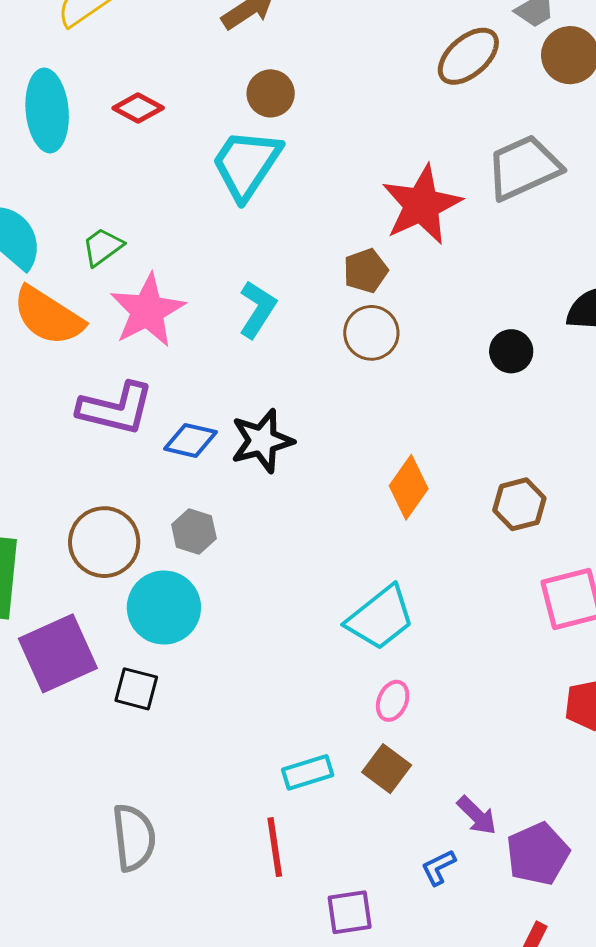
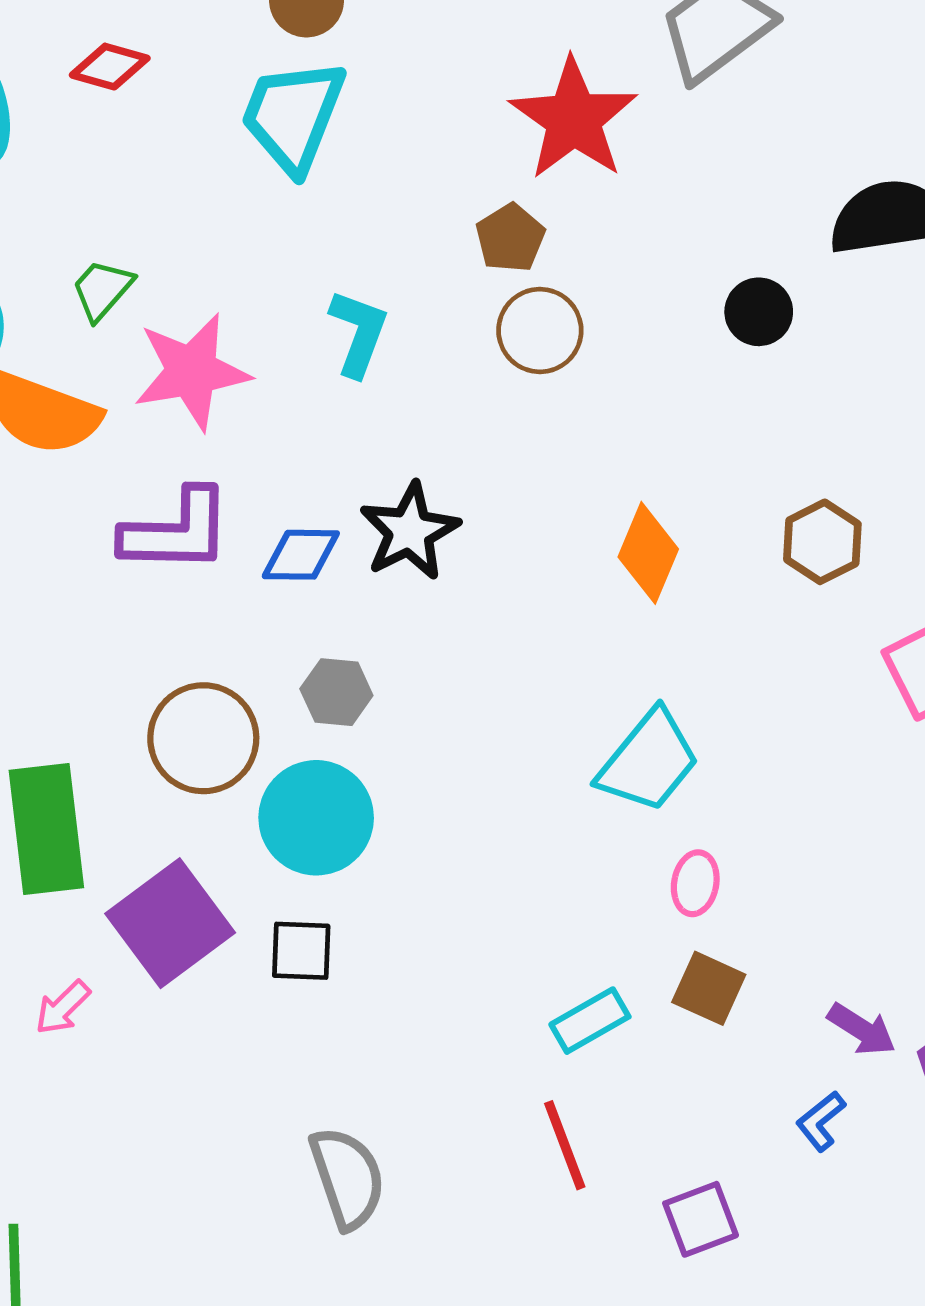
pink star: (147, 311) -> (192, 372), turned 30

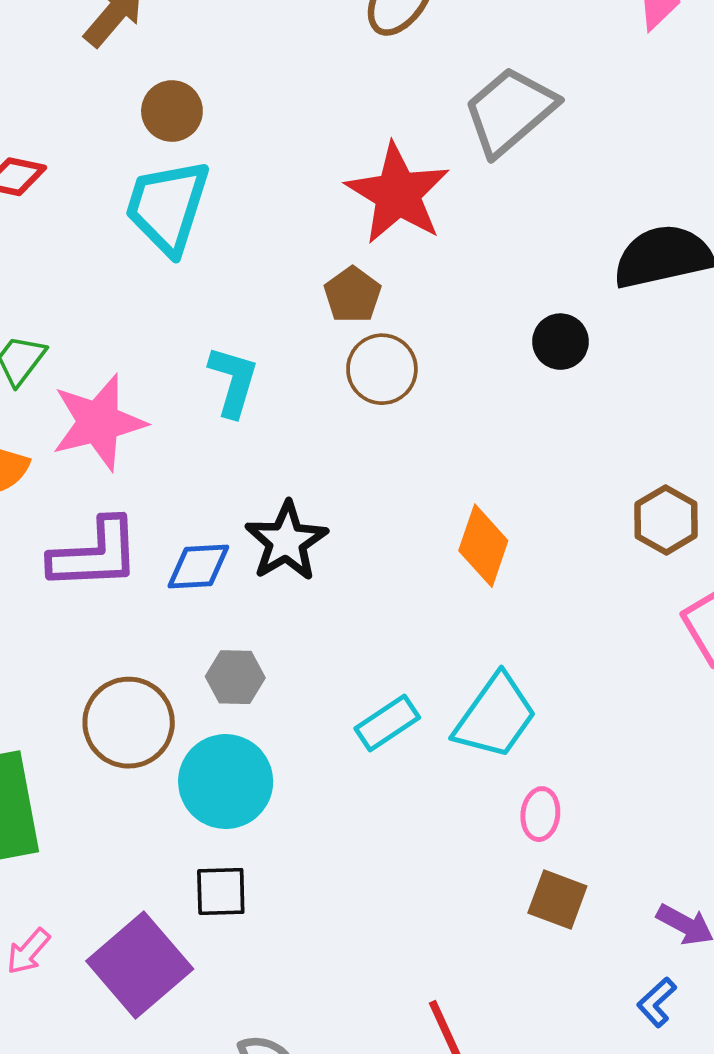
brown hexagon: (822, 542) -> (666, 520), moved
purple square: (170, 923) -> (140, 965), moved
cyan rectangle: (590, 1021) -> (387, 723), moved

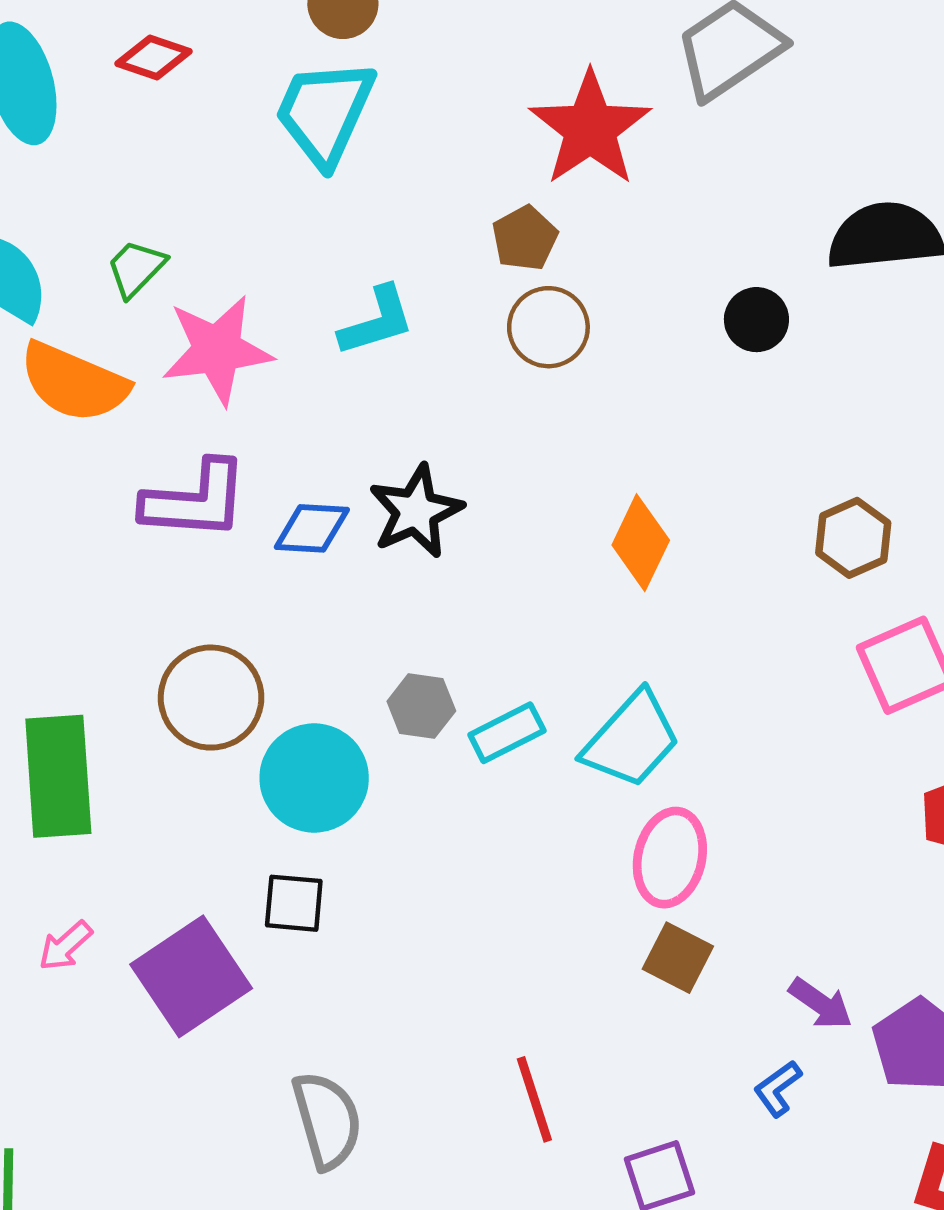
cyan L-shape: (233, 381) -> (377, 321), turned 50
gray hexagon: (235, 677) -> (421, 706), moved
pink ellipse: (540, 814) -> (670, 858), size x1.6

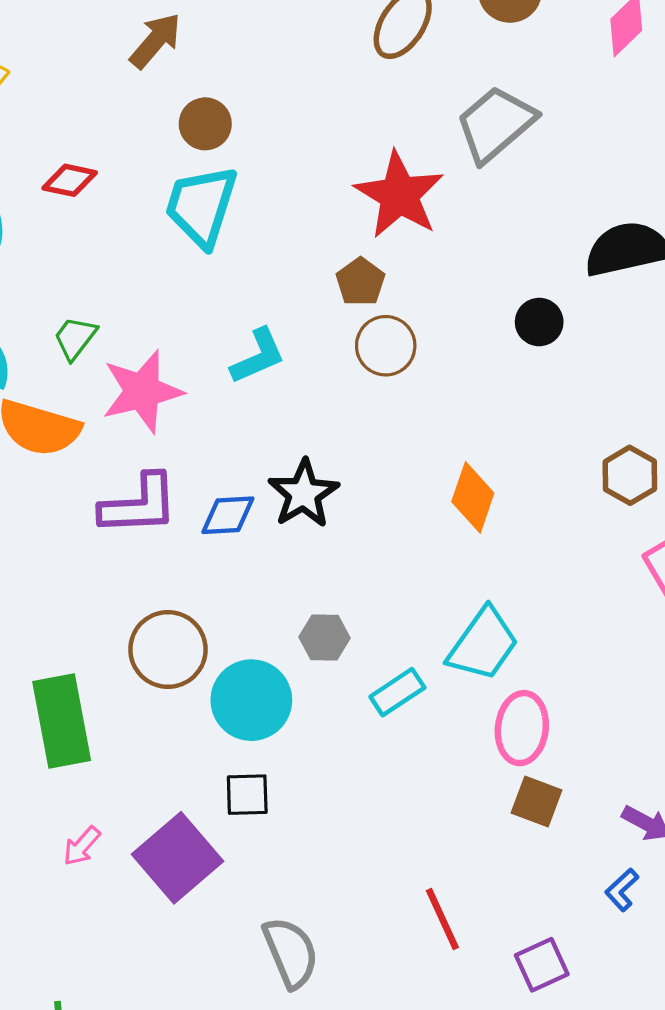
cyan rectangle: (507, 733) -> (397, 692), moved

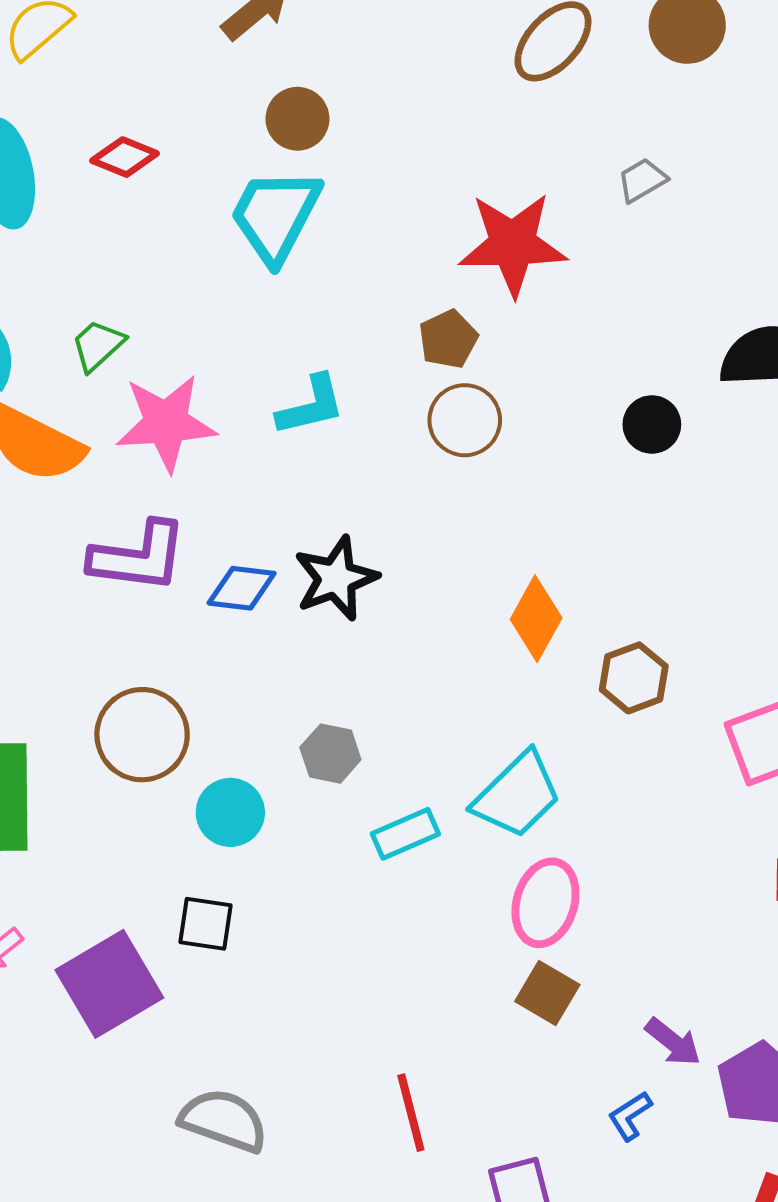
gray trapezoid: (496, 124) -> (642, 180), size x0.5
red star: (399, 195) -> (513, 244), turned 30
brown hexagon: (630, 475) -> (634, 678), moved
cyan circle: (251, 700) -> (230, 812), size x0.7
gray semicircle: (291, 953) -> (224, 1120), turned -58

